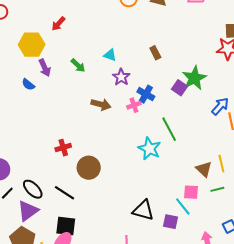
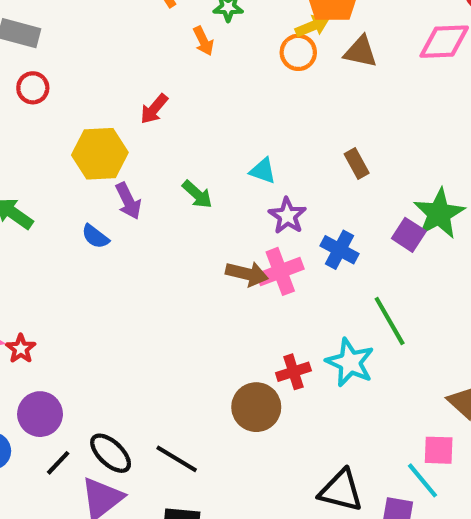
pink cross: (134, 105) -> (280, 271), moved, size x1.5
red cross: (63, 148) -> (293, 372), moved
brown circle: (89, 168) -> (256, 407), moved

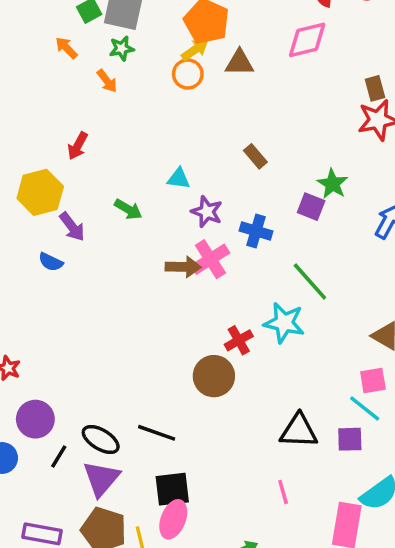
green star: (439, 214) -> (332, 184), size x0.7

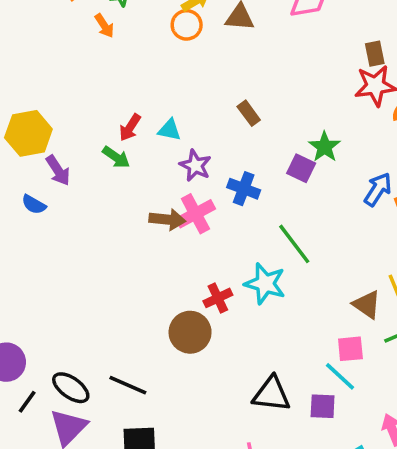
red arrow: (78, 146) -> (130, 127), moved

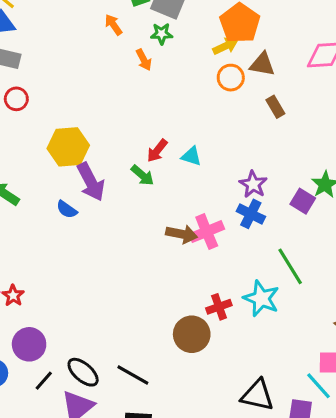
orange circle: (187, 25) -> (231, 78), moved
brown rectangle: (249, 113) -> (275, 107), moved
purple star: (195, 165) -> (253, 184), moved
purple arrow: (58, 170) -> (91, 182), size x1.4

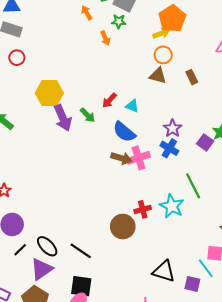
brown triangle: (262, 64) -> (158, 76), moved
green arrow: (142, 175) -> (88, 115), moved
blue semicircle: (67, 209) -> (124, 132), moved, size x1.6

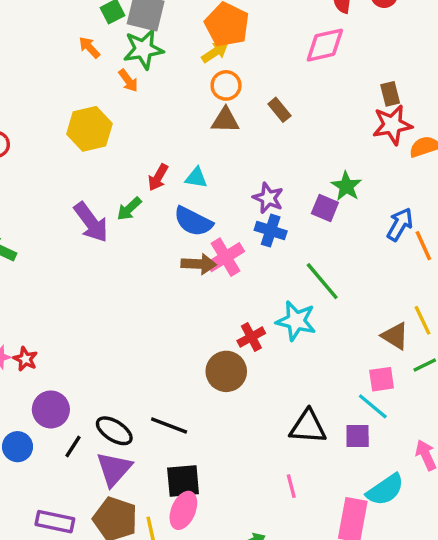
green star: (119, 21) -> (143, 49), size x1.6
yellow hexagon: (49, 93) -> (89, 129), moved
green arrow: (88, 115) -> (129, 209), turned 105

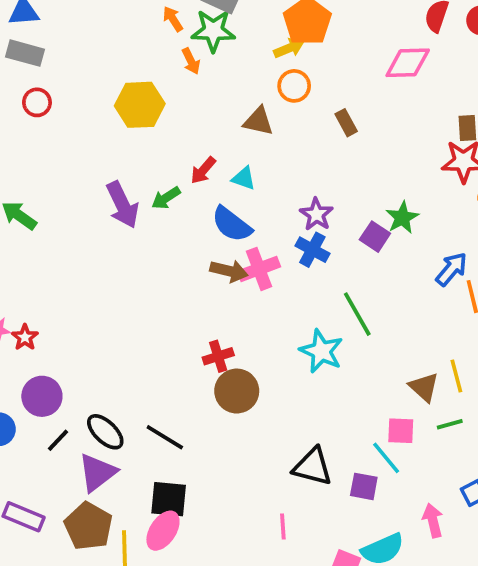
orange arrow: (89, 47) -> (173, 19), moved
brown triangle: (225, 120) -> (258, 121), moved
red cross: (251, 337) -> (218, 356), moved

